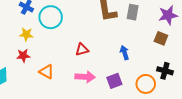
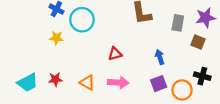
gray rectangle: (133, 12) -> (178, 23), moved
red star: (23, 56) -> (55, 79), moved
orange triangle: (47, 72) -> (87, 83), moved
purple square: (114, 81) -> (159, 84), moved

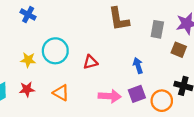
cyan circle: (82, 20) -> (55, 51), moved
yellow star: (56, 38) -> (28, 60), moved
pink arrow: (118, 83) -> (110, 96), moved

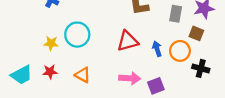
red triangle: (90, 62) -> (128, 41), moved, size x1.5
purple square: (137, 94) -> (156, 86), moved
orange circle: (162, 101) -> (180, 51), moved

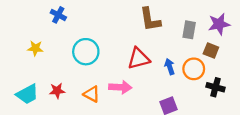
yellow star: (51, 43) -> (35, 48), moved
pink arrow: (130, 78) -> (120, 87), moved

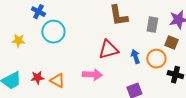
cyan circle: (86, 52) -> (53, 32), moved
orange triangle: (92, 94) -> (57, 81), moved

